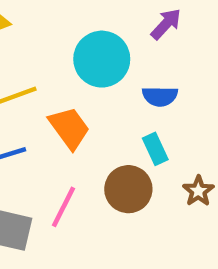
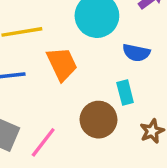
pink line: (63, 207) -> (43, 142), moved

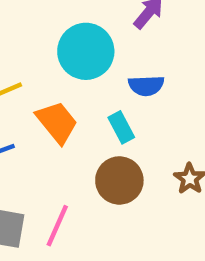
cyan rectangle: (125, 92) -> (121, 127), moved

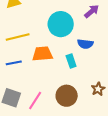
orange trapezoid: (57, 122) -> (42, 54), turned -65
brown circle: (119, 180) -> (67, 96), moved

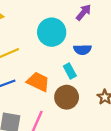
orange trapezoid: (42, 54) -> (38, 82), moved, turned 40
brown circle: (67, 96) -> (67, 97), moved

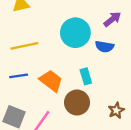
blue semicircle: (83, 50) -> (105, 47), moved

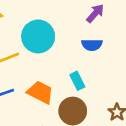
cyan circle: (75, 33) -> (38, 36), moved

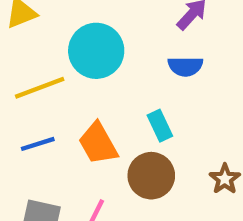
orange trapezoid: (40, 92) -> (98, 143), turned -148

